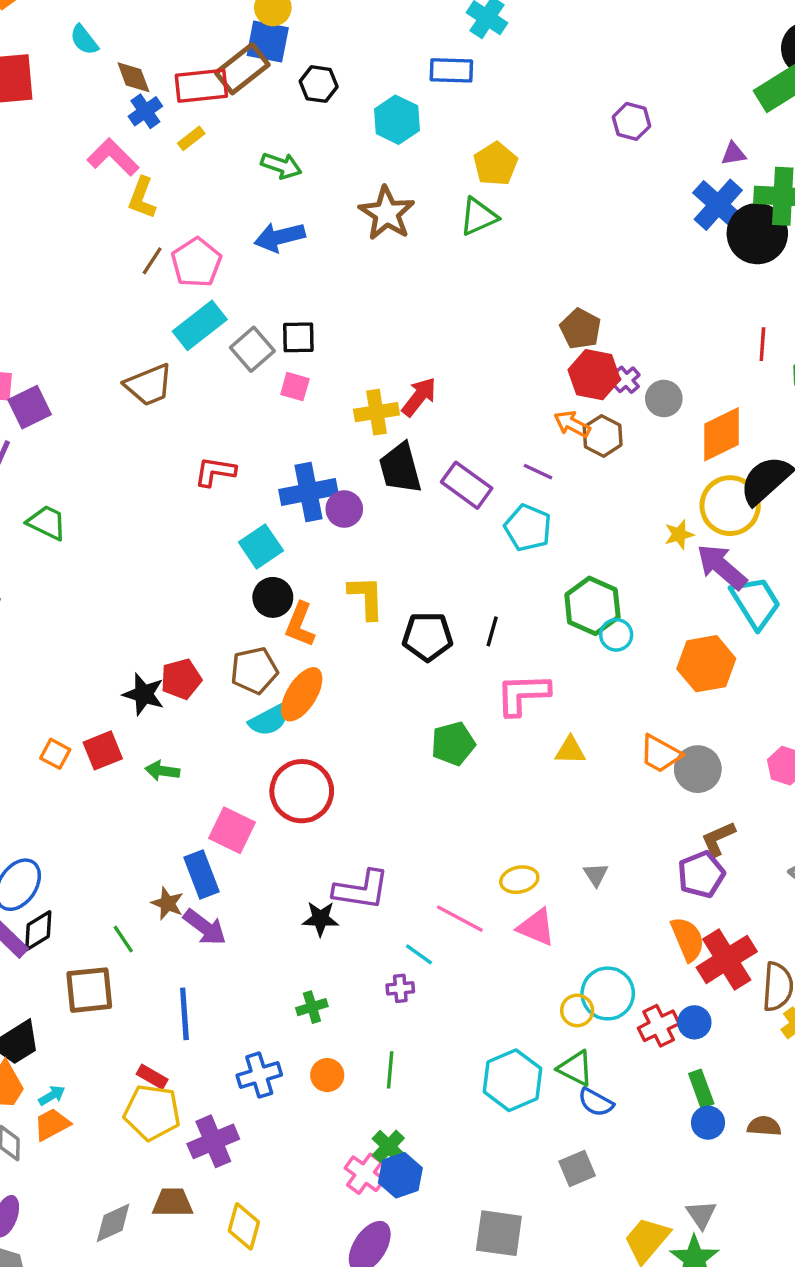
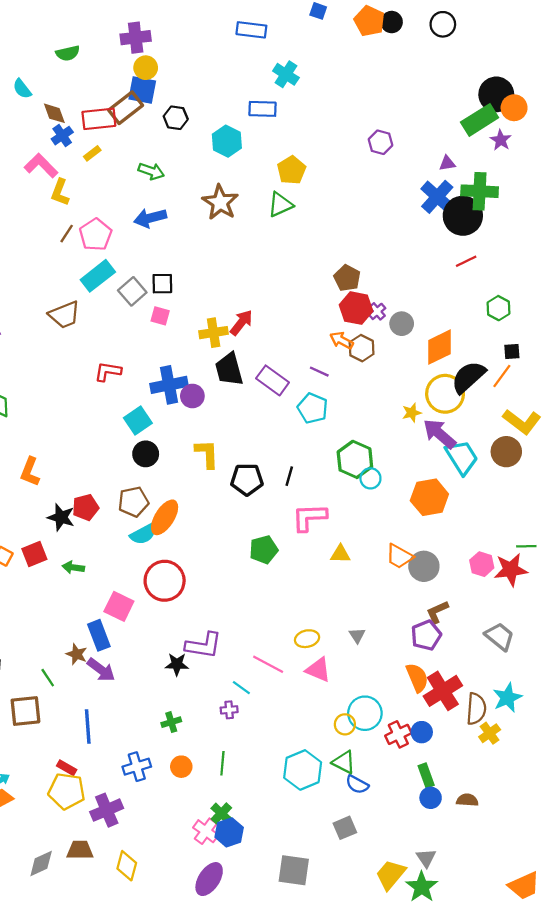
red line: (762, 344) -> (466, 261), moved, turned 60
orange L-shape: (300, 625) -> (30, 472), moved

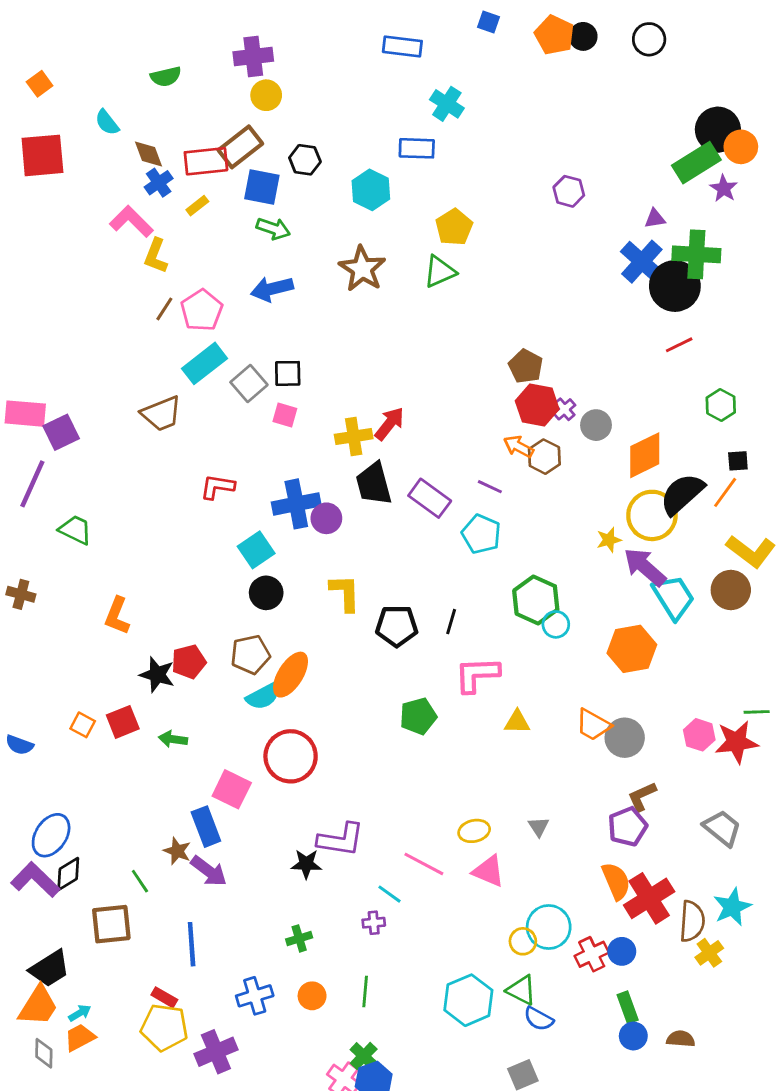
blue square: (142, 90) -> (262, 187), moved

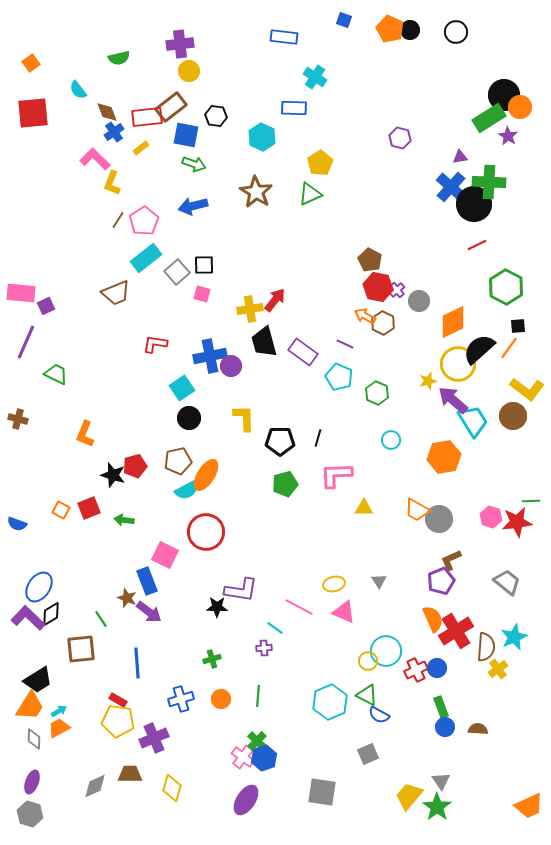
green hexagon: (721, 405) -> (506, 287), size x1.6
purple square: (61, 432) -> (46, 306), size x0.7
green hexagon: (536, 600) -> (377, 393), moved, size x0.7
green pentagon: (418, 716) -> (285, 484), moved

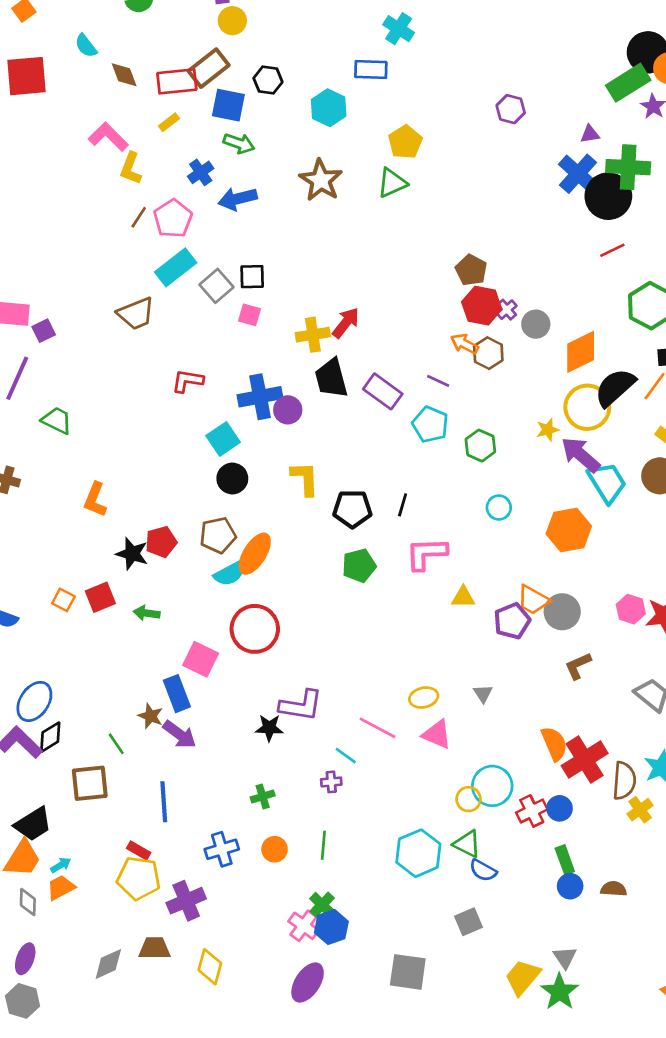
blue cross: (114, 132) -> (201, 172), moved
purple pentagon: (441, 581) -> (512, 621), moved

